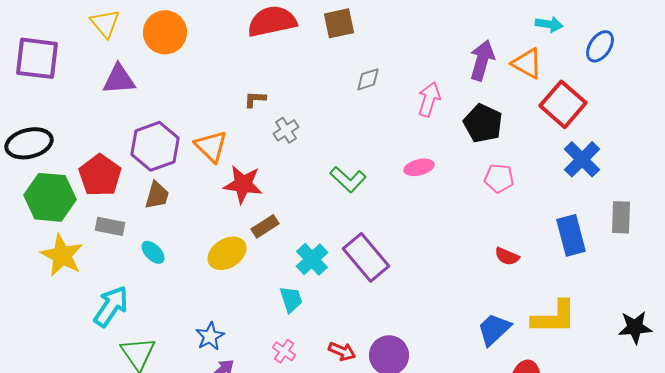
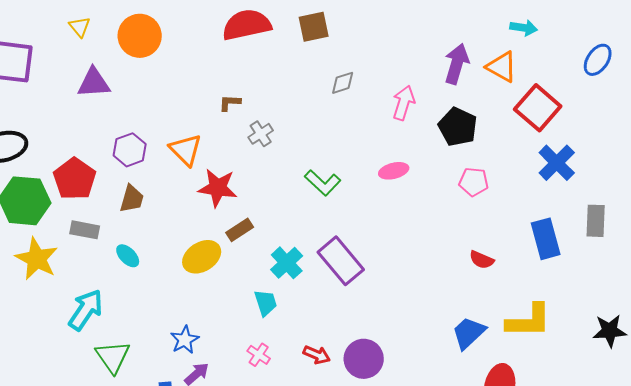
yellow triangle: (105, 23) -> (80, 27), size x0.7
blue ellipse: (600, 46) -> (598, 60), moved
purple hexagon: (155, 146) -> (130, 150), size x0.7

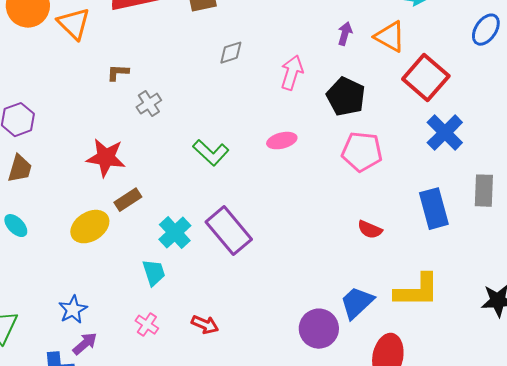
purple arrow: (457, 64) -> (345, 34), size x0.6
orange triangle: (186, 150) -> (74, 24), moved
pink pentagon: (474, 182) -> (362, 152), size x1.4
purple circle: (364, 359) -> (319, 329), moved

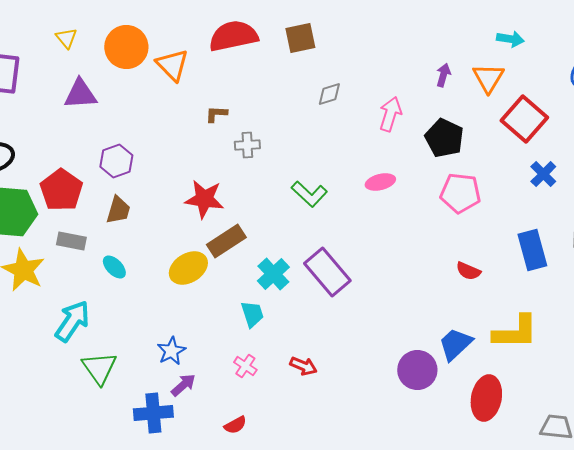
orange triangle: (390, 37) -> (488, 78), turned 32
gray cross: (149, 104) -> (247, 145), turned 30
blue cross: (445, 133) -> (543, 174), size x0.7
brown rectangle: (128, 200) -> (226, 241), size x1.4

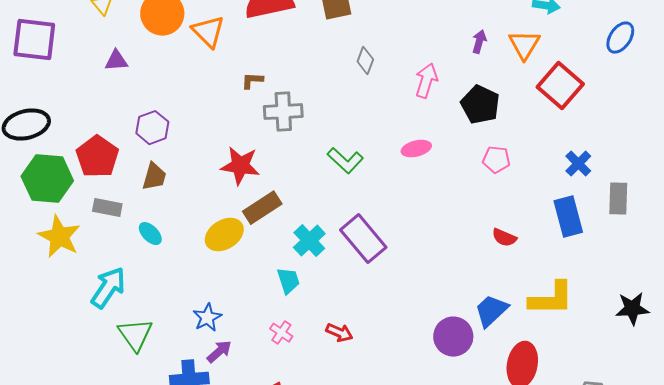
purple triangle: (80, 94) -> (116, 61), size x0.7
gray diamond: (329, 94) -> (365, 61), turned -52
gray cross: (247, 145) -> (283, 112), size x1.5
blue cross: (543, 174) -> (578, 164), moved
pink pentagon: (460, 193) -> (496, 160), size x0.7

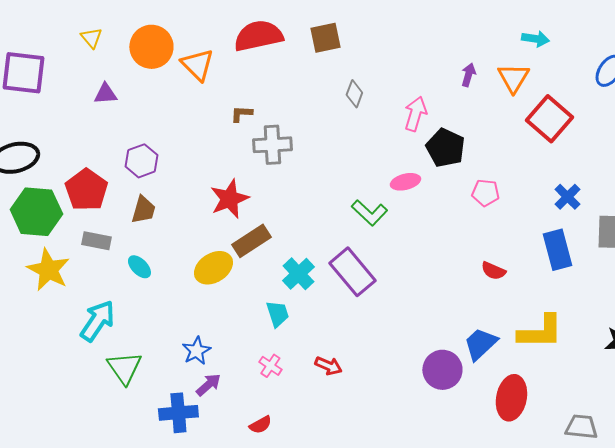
black pentagon: (480, 105) -> (445, 148), moved
green L-shape: (345, 161) -> (369, 213), moved
red star: (240, 166) -> (229, 199), turned -30

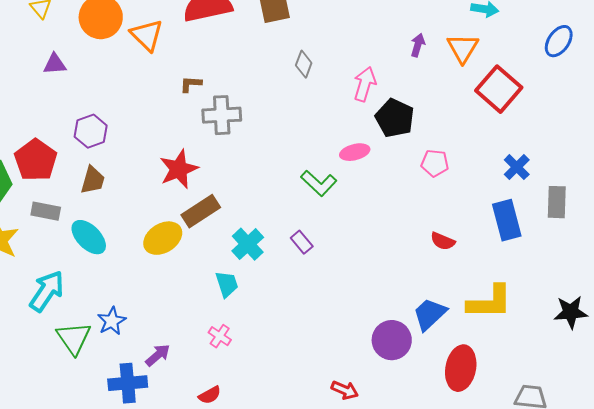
cyan ellipse: (139, 267) -> (89, 237), size x1.5
purple rectangle: (352, 272) -> (302, 242), size x0.5
blue star: (196, 351) -> (112, 321), moved
red arrow: (328, 366) -> (345, 390), moved

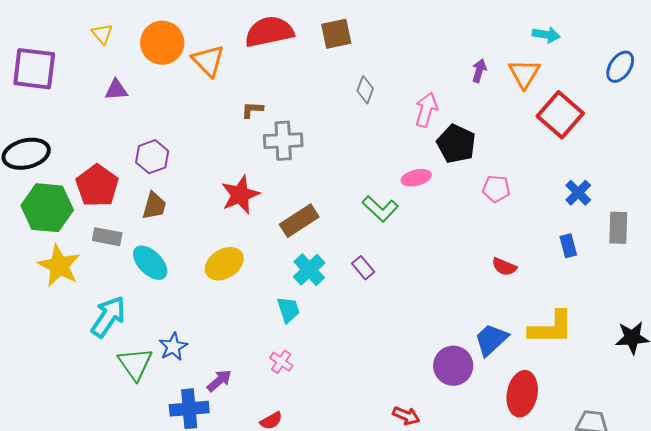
brown rectangle: (201, 211) -> (299, 221), moved
blue rectangle: (507, 220) -> (568, 246), size x0.6

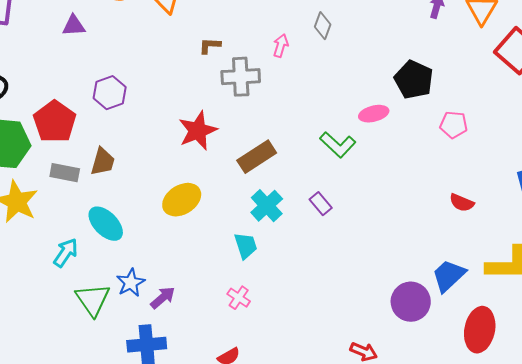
pink arrow: (426, 110) -> (281, 46), moved, size x0.7
brown trapezoid: (154, 206) -> (103, 162), moved
cyan ellipse: (150, 263) -> (106, 224), moved
cyan arrow: (108, 317) -> (66, 253), size x0.7
purple arrow: (219, 381) -> (163, 298), moved

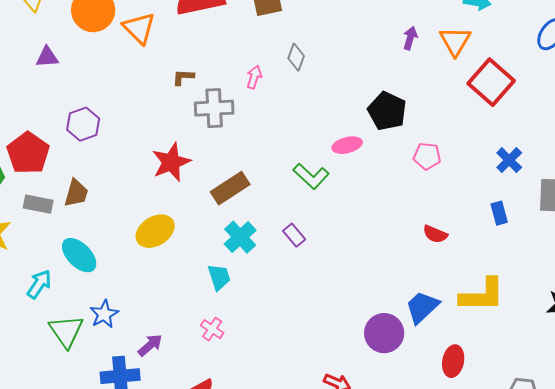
purple arrow: (163, 298) -> (150, 345), moved
red ellipse: (480, 330) -> (453, 361), size x0.7

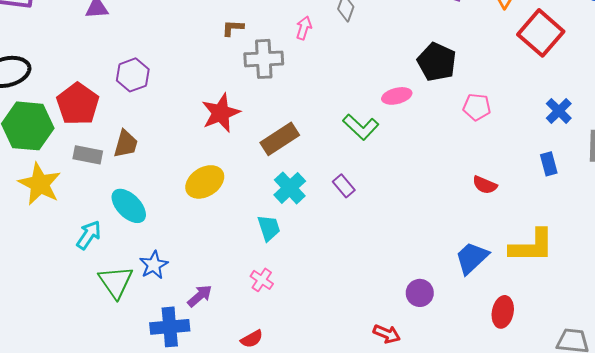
purple circle: (384, 333) -> (420, 293), moved, size x0.7

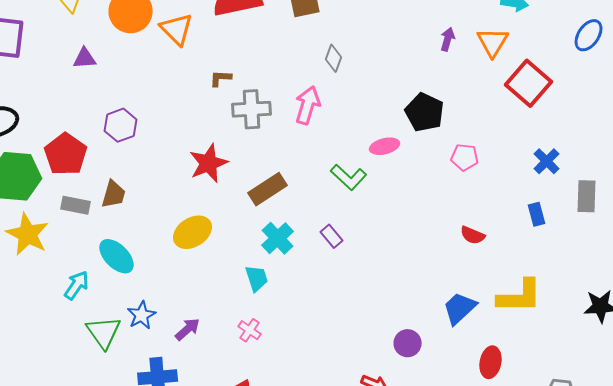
pink arrow: (304, 28) -> (308, 105), moved, size x1.6
purple arrow: (200, 296) -> (188, 329), moved

